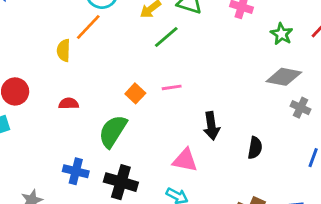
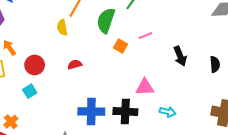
green semicircle: (113, 131) -> (106, 21), moved
pink triangle: (185, 160) -> (145, 87), moved
blue cross: (76, 171) -> (91, 111), size x1.4

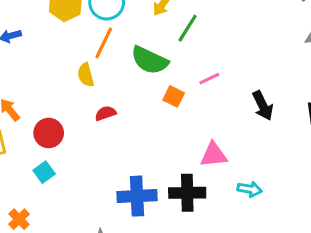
green semicircle: (106, 21) -> (150, 60), turned -80
red semicircle: (75, 65) -> (106, 113), moved

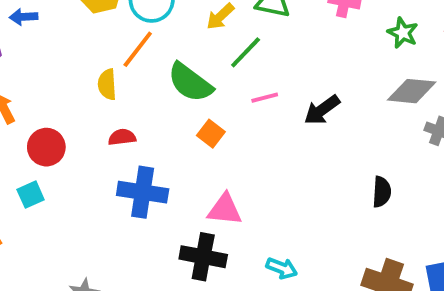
pink line: (209, 79) -> (265, 98), moved
black arrow: (263, 106) -> (322, 110), moved, turned 68
pink triangle: (214, 155) -> (225, 210), moved
blue cross: (137, 196) -> (143, 192), moved

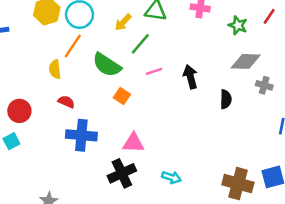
black arrow: (322, 110) -> (190, 77), turned 115
red semicircle: (122, 137) -> (66, 102), turned 35
black semicircle: (382, 192) -> (226, 99), moved
black cross: (203, 257) -> (122, 173), turned -32

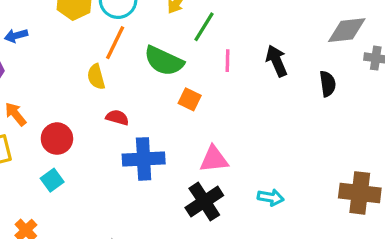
pink line: (154, 71) -> (227, 61), turned -63

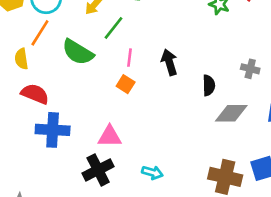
gray diamond: (347, 30) -> (231, 113), moved
orange square: (190, 99) -> (126, 84), moved
red semicircle: (117, 117) -> (35, 94), size x1.5

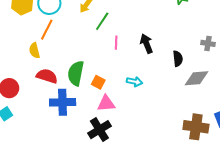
green semicircle: (78, 52) -> (76, 73), moved, turned 75
orange square: (126, 84) -> (98, 82), moved
cyan arrow: (152, 173) -> (134, 82), moved

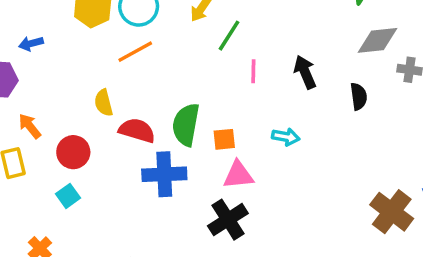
orange line: (47, 30) -> (135, 52), turned 35
yellow semicircle: (34, 50) -> (104, 103), moved
gray diamond: (197, 78) -> (377, 40), moved
orange square: (98, 82) -> (224, 139), turned -32
brown cross: (196, 127) -> (392, 212), turned 30

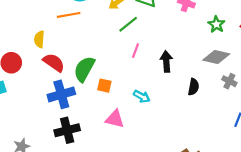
blue cross: (164, 174) -> (61, 94), turned -32
pink triangle: (238, 175) -> (115, 119), moved
black cross: (228, 220) -> (67, 130), moved

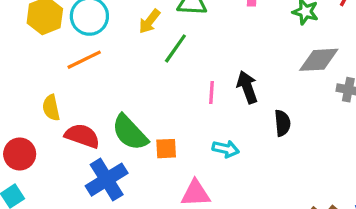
pink line: (135, 51) -> (211, 93), moved
green semicircle: (84, 69) -> (130, 133), turned -56
black semicircle: (193, 87) -> (282, 123), moved

